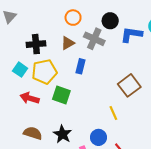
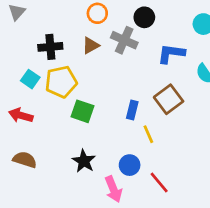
blue L-shape: (131, 35) -> (171, 54), moved
blue rectangle: (80, 66) -> (132, 110), moved
red arrow: (30, 98) -> (21, 115), moved
brown semicircle: (33, 133) -> (25, 160), moved

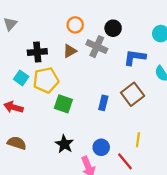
yellow line: (148, 134) -> (138, 140), moved, turned 32

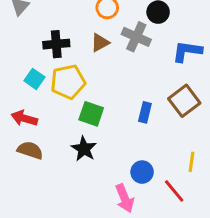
brown semicircle: (17, 143) -> (30, 150), moved
black star: (64, 144) -> (84, 149), moved

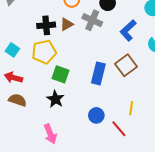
black cross: (56, 44) -> (46, 25), moved
blue L-shape: (187, 51) -> (128, 30), turned -50
cyan square: (34, 79) -> (12, 50), moved
blue rectangle: (145, 112) -> (98, 73), size x1.5
pink arrow: (125, 198) -> (50, 134), moved

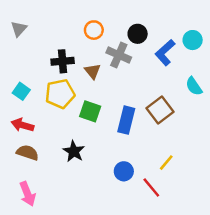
brown triangle: (67, 24) -> (93, 71), moved, turned -40
blue L-shape: (128, 30) -> (165, 53), moved
green square: (60, 74) -> (90, 111), moved
yellow line: (131, 108) -> (166, 163), turned 32
pink arrow: (50, 134) -> (28, 194), moved

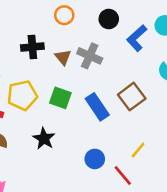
gray cross: (119, 55) -> (90, 56), moved
yellow pentagon: (60, 94) -> (22, 95), moved
blue rectangle: (126, 120) -> (97, 107), turned -48

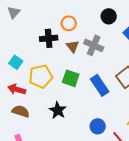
orange circle: (64, 15) -> (69, 23), moved

